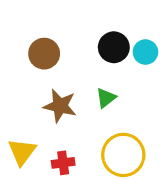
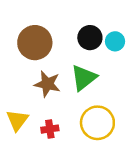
brown circle: (44, 54) -> (35, 43), size x1.4
green triangle: (106, 98) -> (84, 78), size x1.6

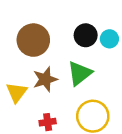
brown star: (47, 84) -> (45, 79), turned -30
yellow triangle: (17, 120) -> (17, 92), moved

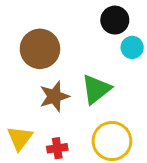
black circle: (86, 35) -> (115, 20), moved
yellow triangle: (17, 92) -> (20, 138), moved

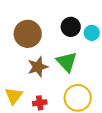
black circle: (115, 20) -> (71, 27), moved
green triangle: (96, 89) -> (67, 62), turned -35

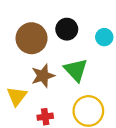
black circle: (71, 27) -> (67, 29), moved
yellow triangle: (14, 96) -> (17, 96), moved

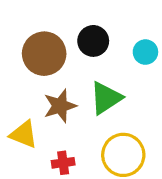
green triangle: (76, 70) -> (106, 98), turned 40
yellow triangle: (17, 96) -> (24, 134), turned -45

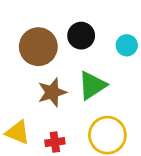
yellow triangle: (24, 134) -> (18, 132), moved

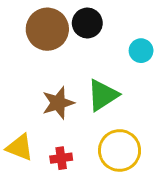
black circle: (81, 36) -> (87, 23), moved
brown circle: (38, 47) -> (47, 29), moved

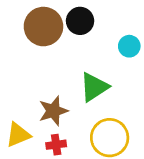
brown star: (58, 103) -> (53, 111), moved
yellow triangle: (20, 147) -> (18, 135), turned -44

